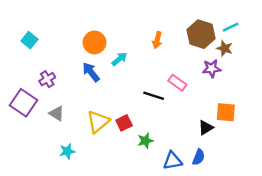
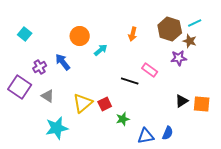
blue arrow: (91, 72) -> (63, 62), moved
orange square: (226, 112) -> (202, 104), moved
black triangle: (206, 128) -> (182, 101), moved
cyan star: (67, 151) -> (57, 128), size x1.6

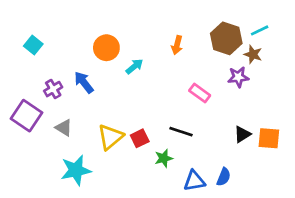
black line: (130, 81) -> (181, 132), moved

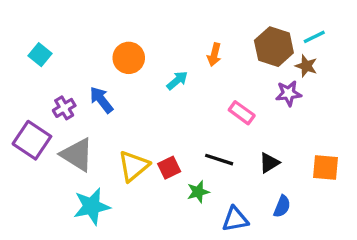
cyan arrow: (134, 66) -> (177, 80), moved
gray triangle: (64, 128) -> (77, 155), size x1.6
black triangle: (242, 134) -> (269, 163), moved
blue semicircle: (224, 177) -> (282, 206), moved

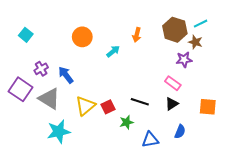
blue arrow: (101, 100) -> (66, 75), moved
pink rectangle: (242, 113) -> (173, 83), moved

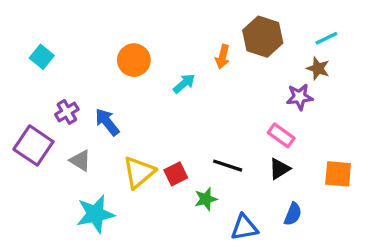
brown hexagon: (175, 30) -> (263, 37), moved
gray triangle: (49, 99) -> (80, 160), size x0.6

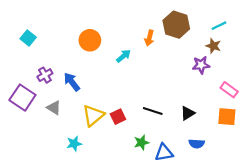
pink rectangle: (281, 135) -> (229, 90), moved
green star: (206, 199) -> (142, 142), moved
cyan star: (95, 214) -> (74, 144), moved, size x0.6
blue semicircle: (293, 214) -> (197, 144), turned 72

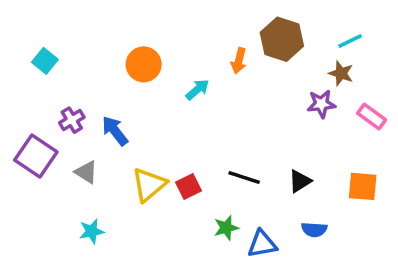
pink rectangle: (229, 90) -> (372, 116), moved
cyan star: (74, 144) -> (92, 231), moved

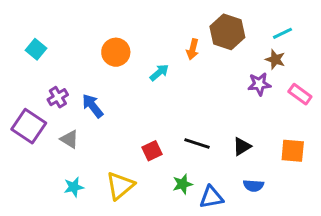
yellow triangle: (149, 185) -> (120, 186), moved

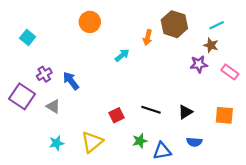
orange circle: (116, 52) -> (90, 22), moved

